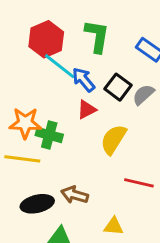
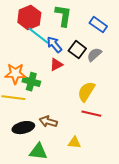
yellow semicircle: (114, 139) -> (86, 92), moved

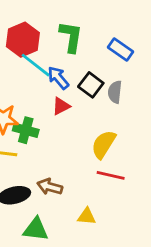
gray semicircle: (94, 55) -> (115, 92), turned -42

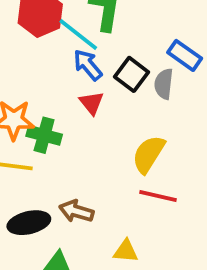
blue rectangle: (121, 50) -> (185, 55), moved
cyan line: (36, 65) -> (78, 35), moved
red triangle: (61, 106) -> (92, 103), turned -42

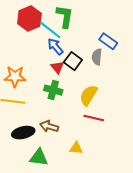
black square: (131, 74) -> (73, 61), moved
green cross: (44, 135) -> (53, 90), moved

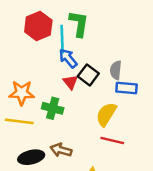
cyan line: (50, 30) -> (62, 39), turned 50
blue rectangle: (108, 41) -> (127, 88), moved, turned -30
green cross: (53, 90) -> (53, 108), moved

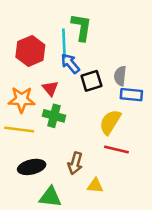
red hexagon: (38, 26) -> (30, 51), moved
black square: (88, 75) -> (91, 81), turned 36
red triangle: (70, 82) -> (50, 88), moved
brown arrow: (61, 150) -> (75, 163), moved, turned -90

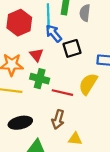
gray semicircle: (120, 76) -> (85, 13), moved
red line: (116, 150) -> (62, 93), moved

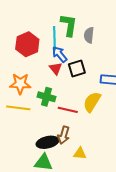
red triangle: (36, 55) -> (56, 68), moved
black ellipse: (20, 123) -> (47, 142), moved

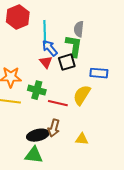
green L-shape: (69, 25) -> (74, 46), moved
red hexagon: (27, 44) -> (18, 17), moved
yellow triangle: (80, 153) -> (82, 139), moved

